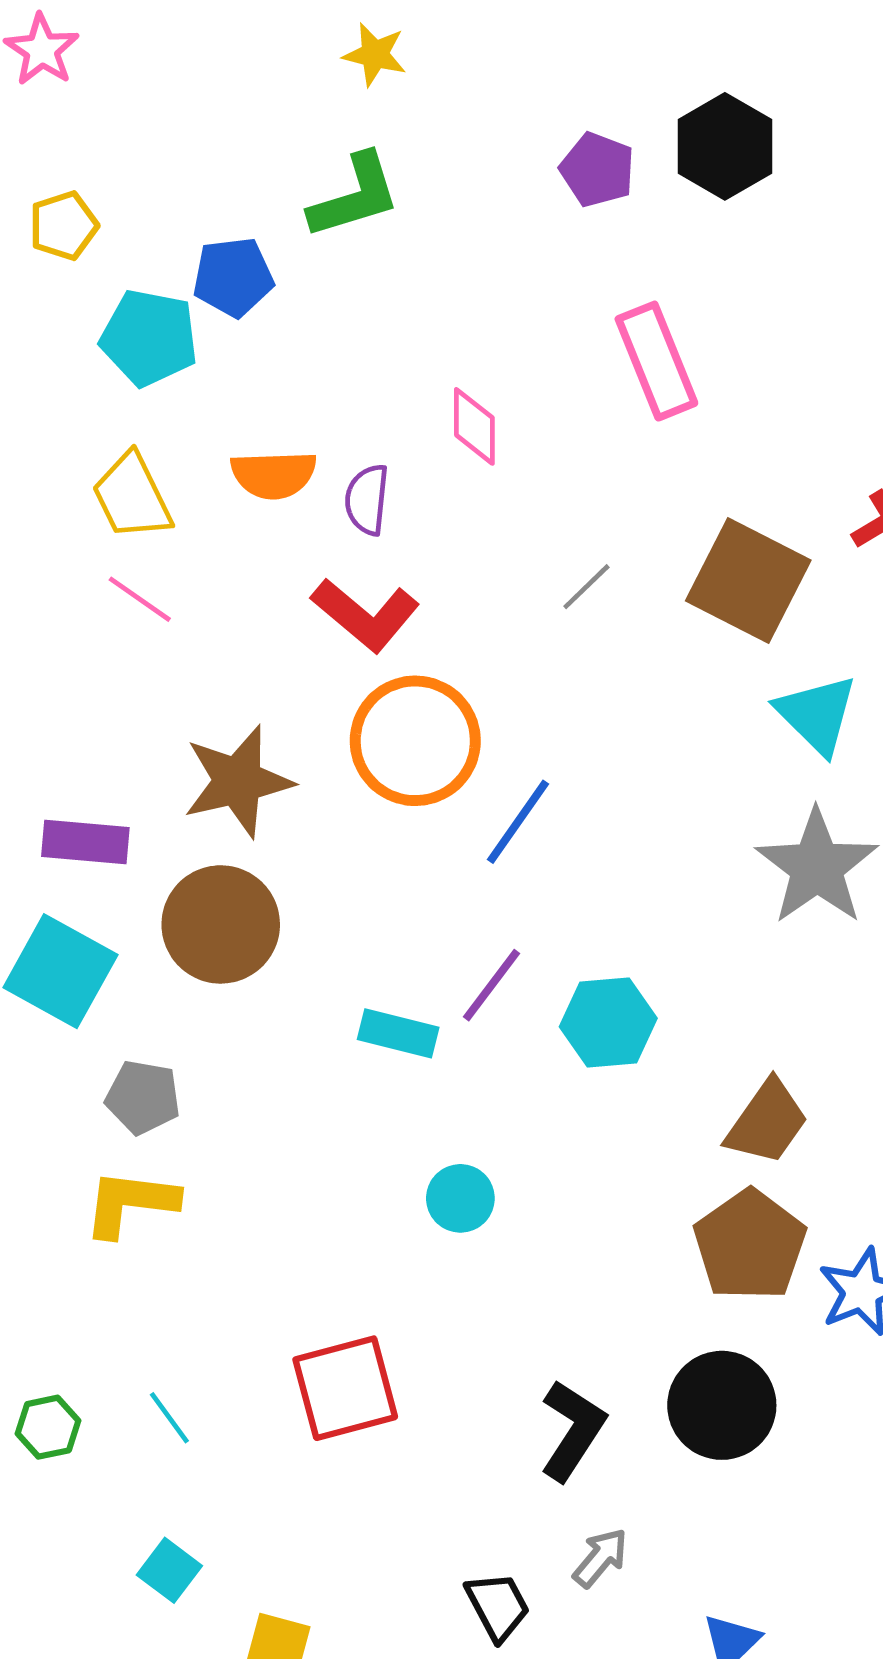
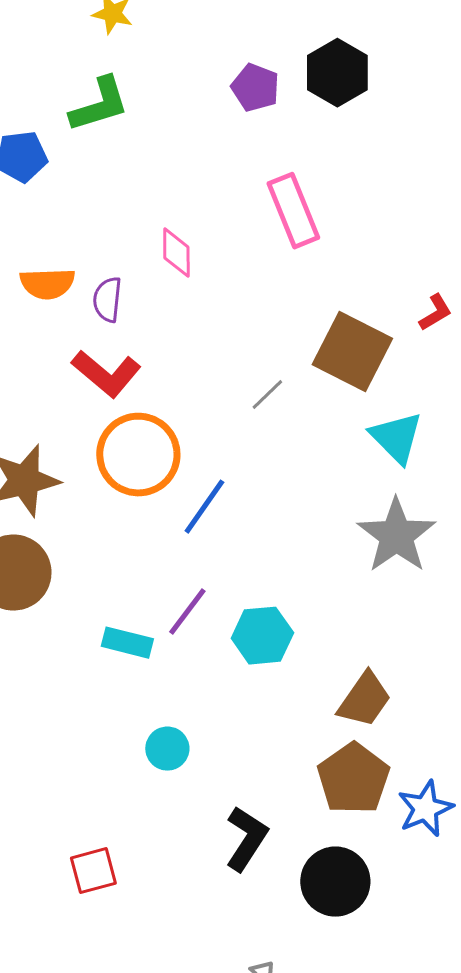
gray line: (586, 587) -> (267, 395), moved
red square: (345, 1388) -> (93, 871), size x0.7
black L-shape: (572, 1430) -> (246, 839), moved

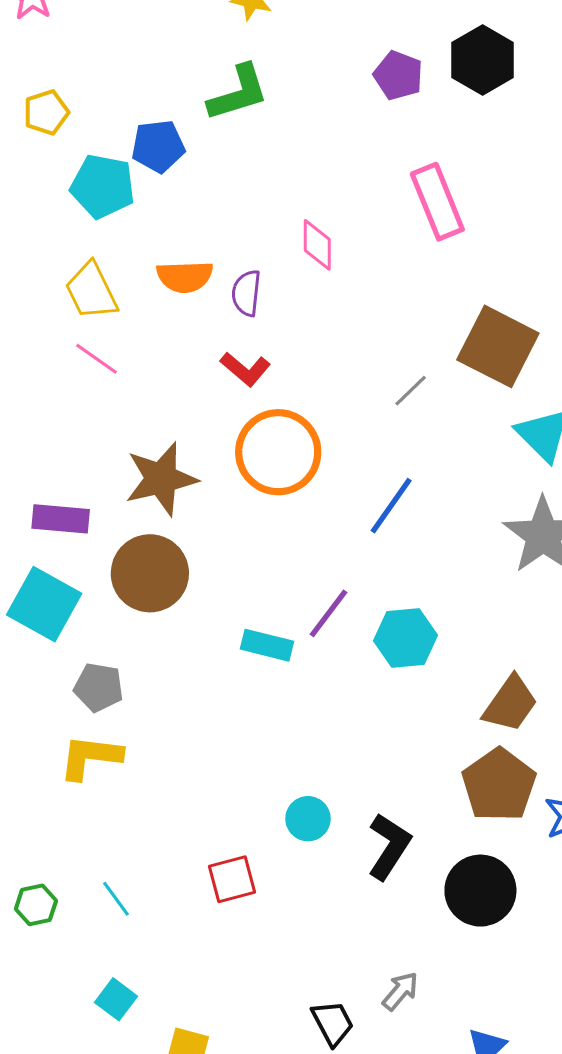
red L-shape: (106, 374) -> (245, 369), size x0.7
blue line: (204, 507) -> (391, 506), moved
cyan circle: (167, 749) -> (308, 819), moved

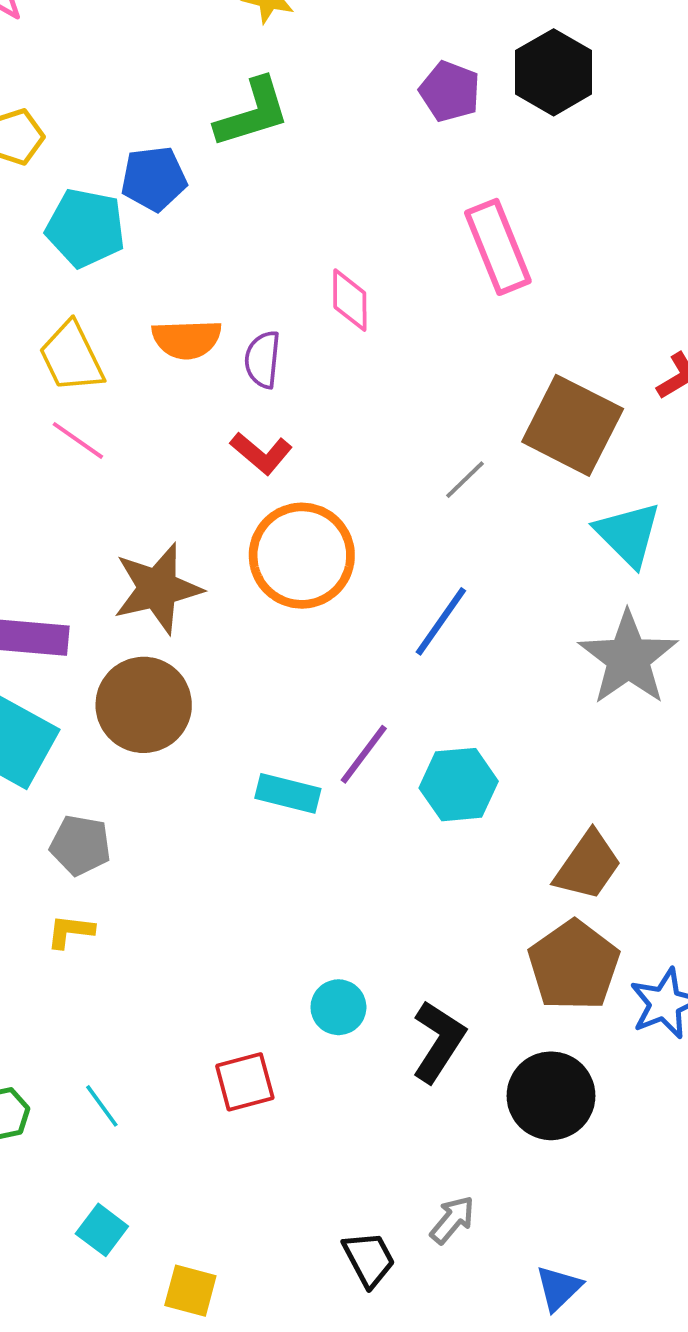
yellow L-shape: (90, 757) -> (70, 931), size x0.6

